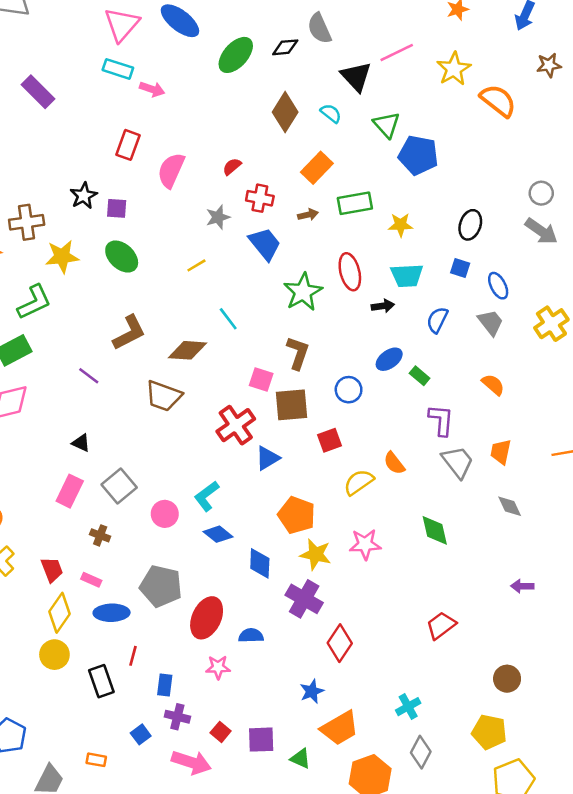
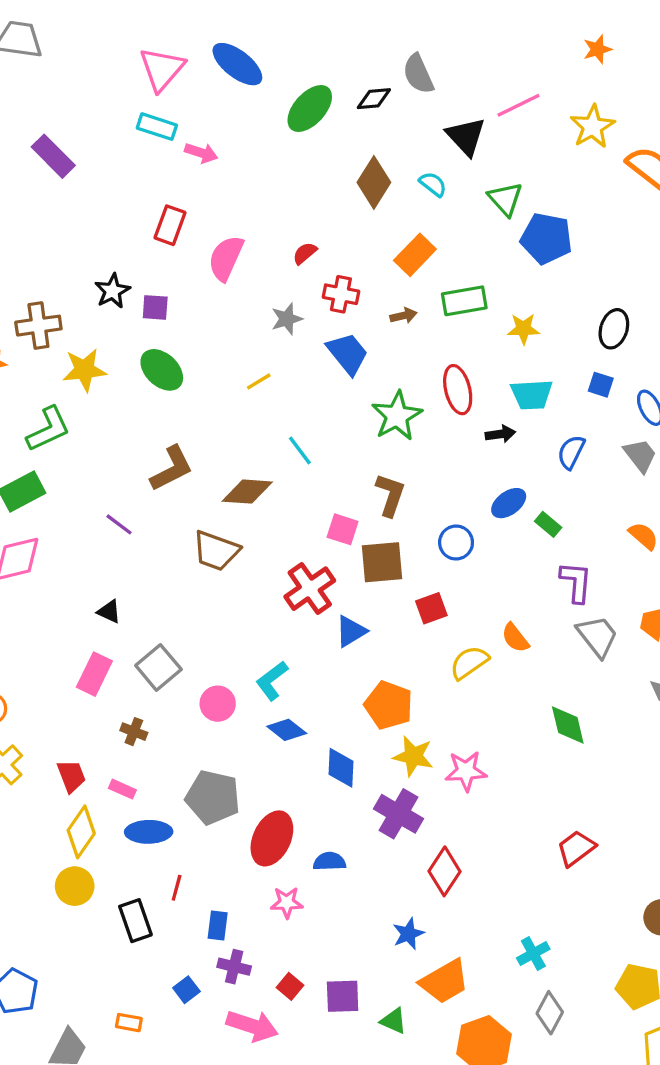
pink star: (365, 544) -> (466, 771), moved

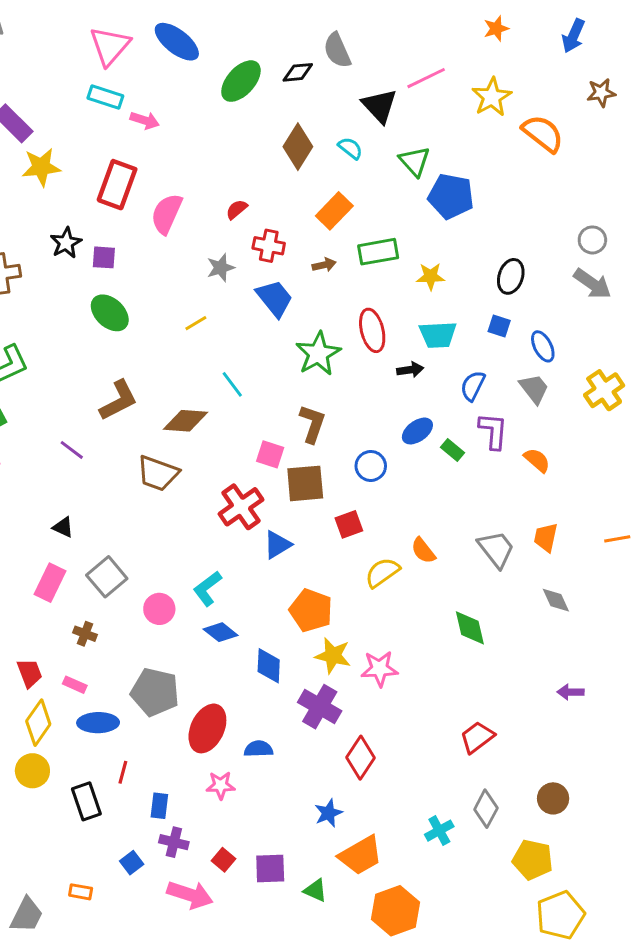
red rectangle: (170, 225) -> (117, 185), size x1.4
yellow star: (85, 370) -> (41, 167), moved
purple L-shape: (576, 582) -> (493, 431), moved
gray diamond: (550, 1013) -> (486, 809), moved

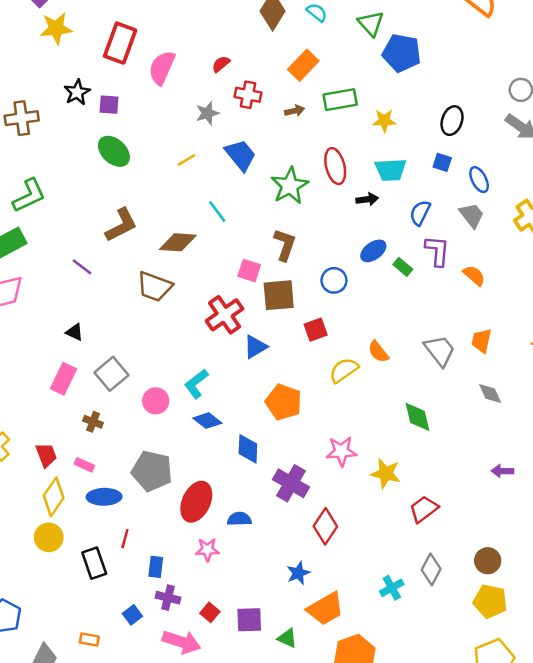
blue trapezoid: (275, 298) -> (241, 155), moved
yellow star: (333, 656) -> (386, 473), moved
yellow pentagon: (533, 860) -> (490, 601), moved

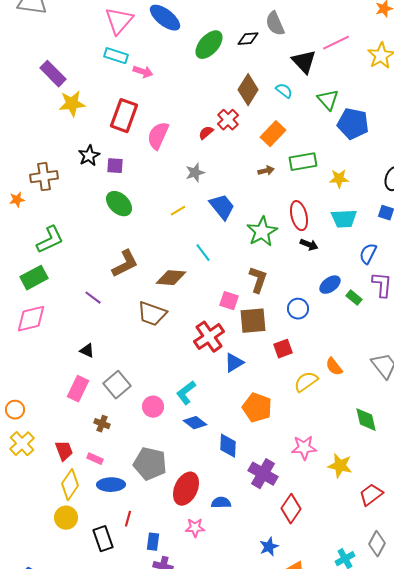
red cross: (248, 95) -> (228, 120), moved, turned 35
black arrow: (367, 199) -> (309, 245), moved, turned 30

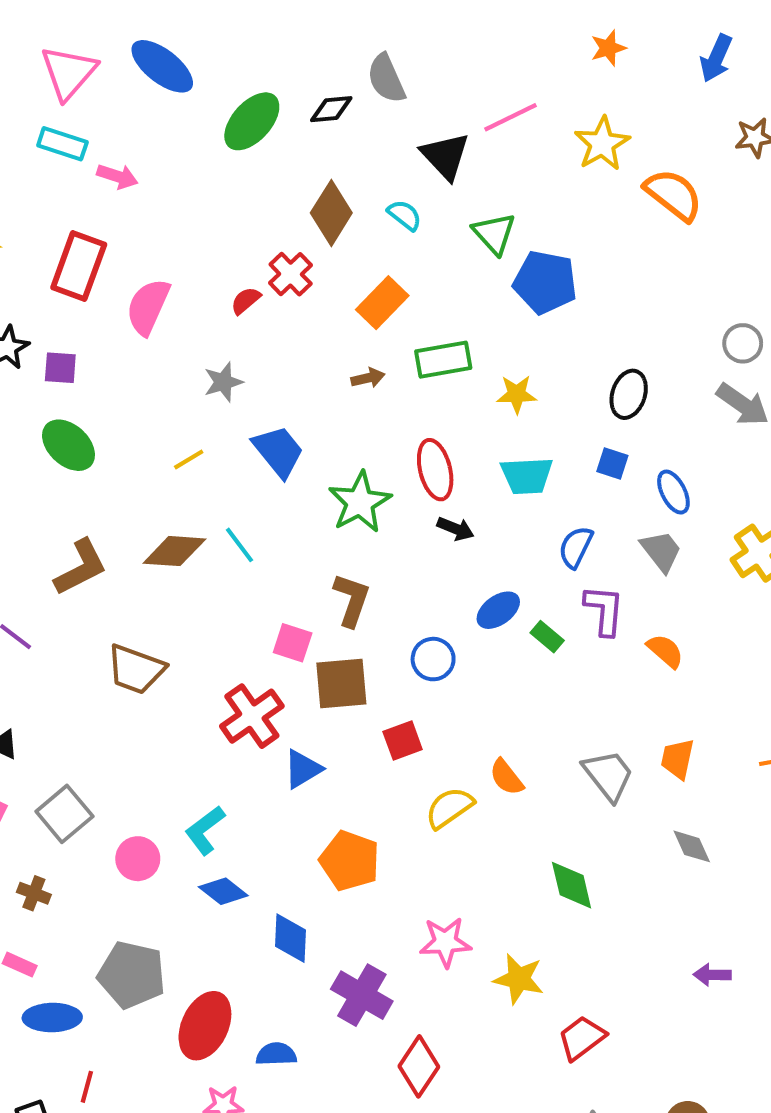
brown diamond: (171, 278) -> (174, 551), moved

